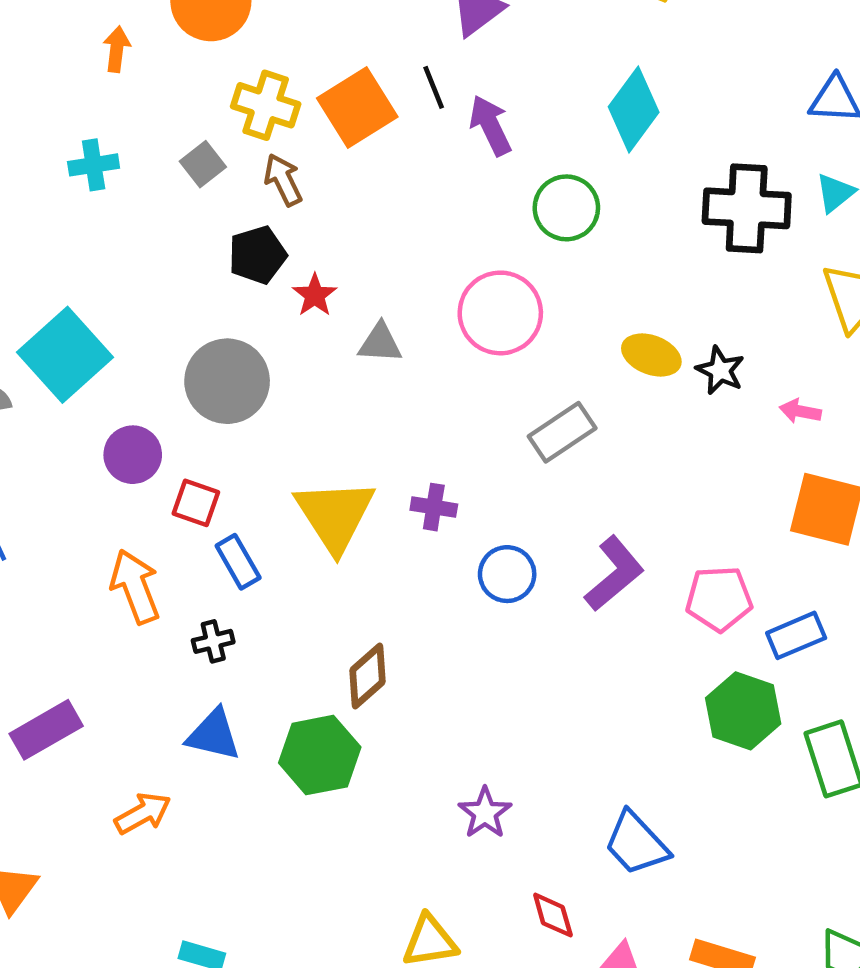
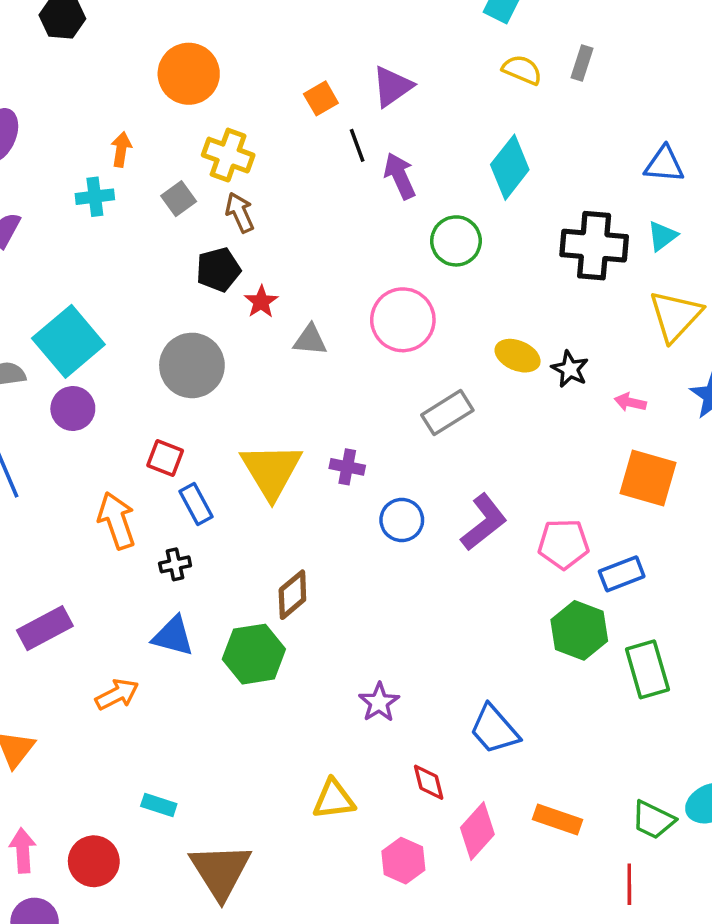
orange arrow: (117, 49) -> (121, 149), moved
orange square: (357, 108) -> (321, 98), moved, size x0.6
purple circle: (133, 455) -> (73, 409), moved

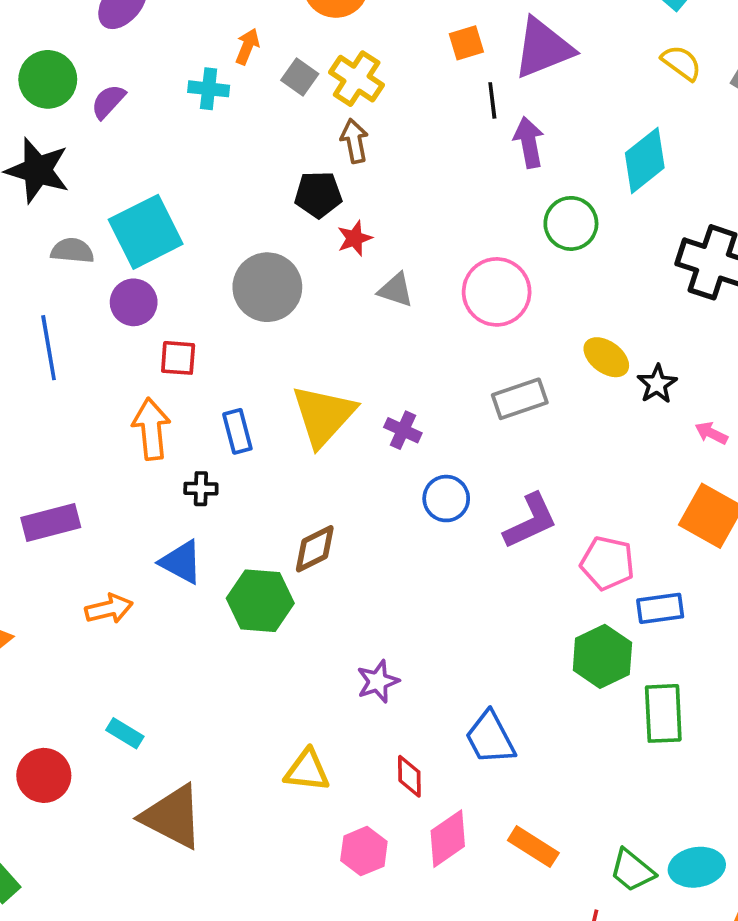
purple triangle: (392, 86) -> (543, 48), size x1.4
gray square: (179, 199) -> (300, 77), moved, turned -32
red square: (165, 458) -> (178, 358), moved, turned -30
brown triangle: (220, 871) -> (172, 817), turned -44

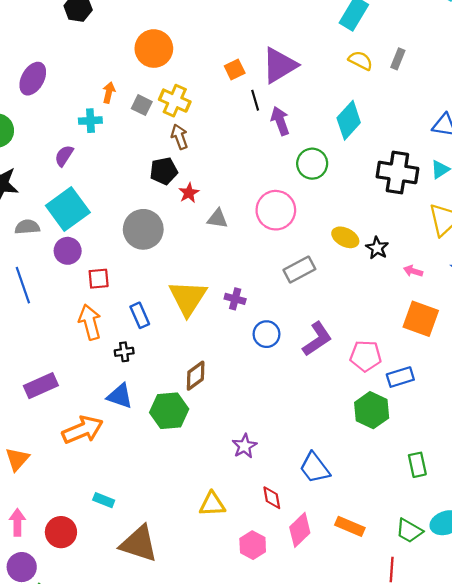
purple semicircle: (108, 102) -> (64, 156), moved
orange arrow: (109, 609) -> (83, 430), size x1.5
green rectangle: (663, 713) -> (417, 465), moved, size x0.7

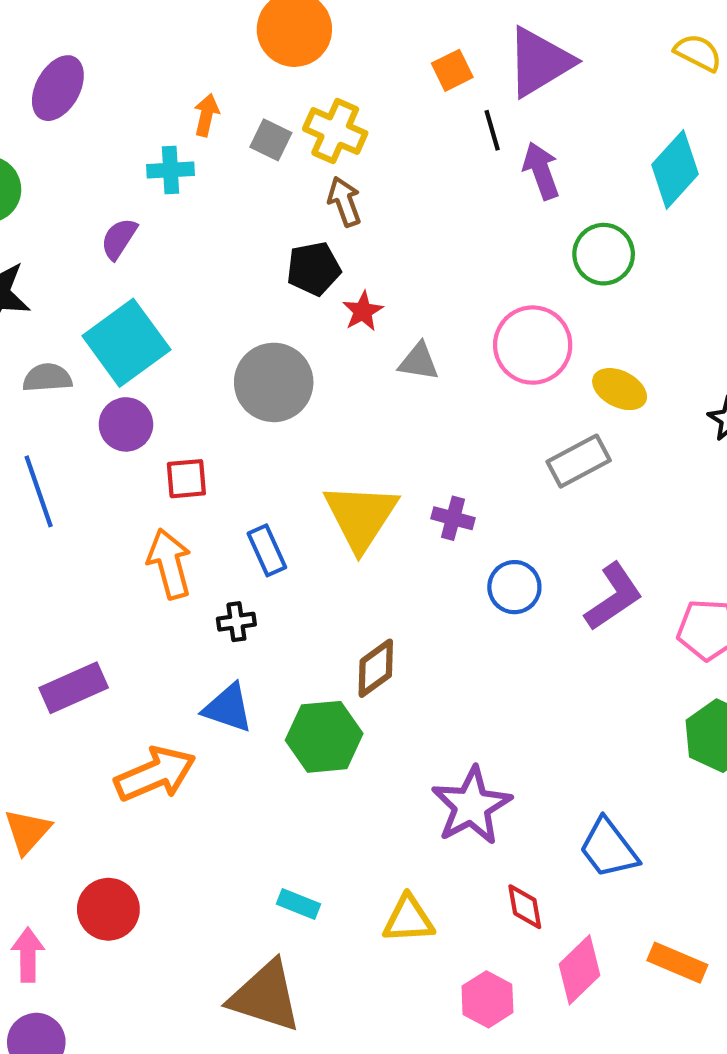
yellow ellipse: (345, 237) -> (620, 389), moved
purple star: (245, 446) -> (471, 806), size x1.6
cyan rectangle: (104, 500) -> (299, 904), moved
red circle: (61, 532) -> (108, 909), moved

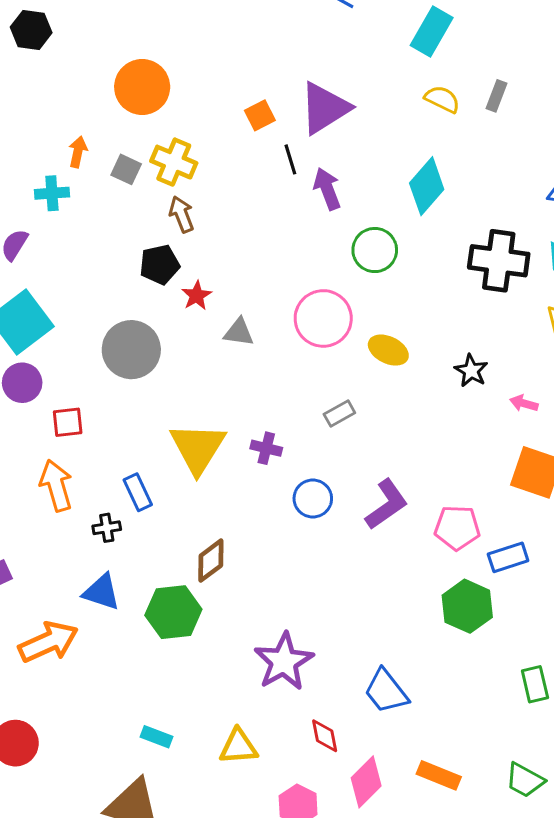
gray rectangle: (579, 461) -> (339, 414), moved, size x0.7
blue rectangle: (267, 550) -> (138, 492), moved

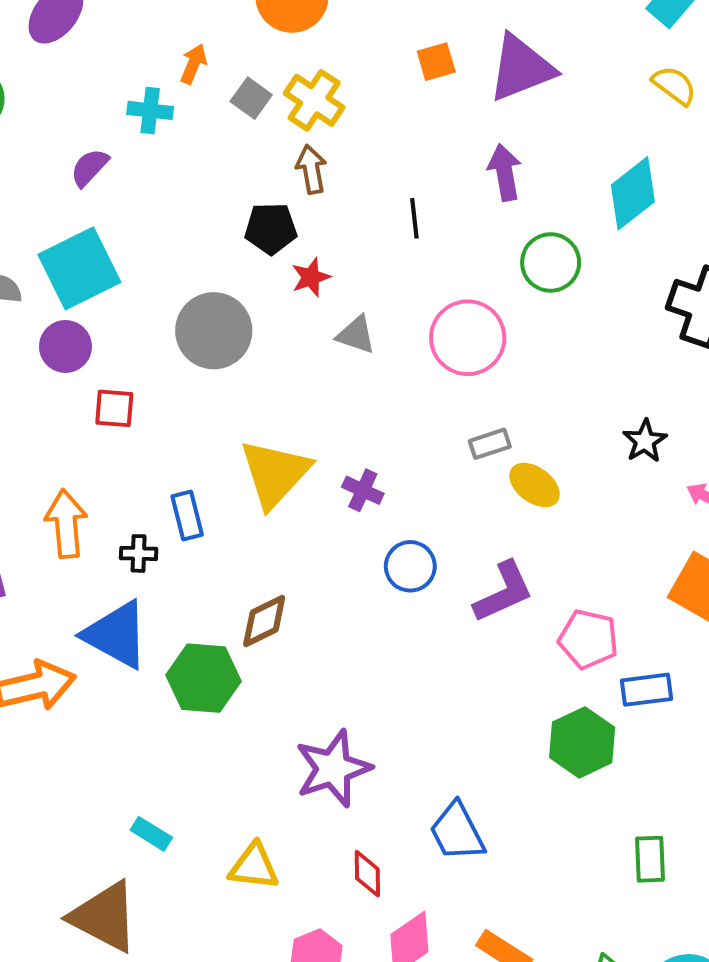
black line: (290, 159) -> (414, 218), moved
yellow ellipse: (388, 350) -> (535, 485), moved
gray rectangle: (339, 414) -> (490, 444), moved
orange arrow: (56, 486) -> (66, 524), moved
blue triangle: (102, 592) -> (116, 635), size x1.4

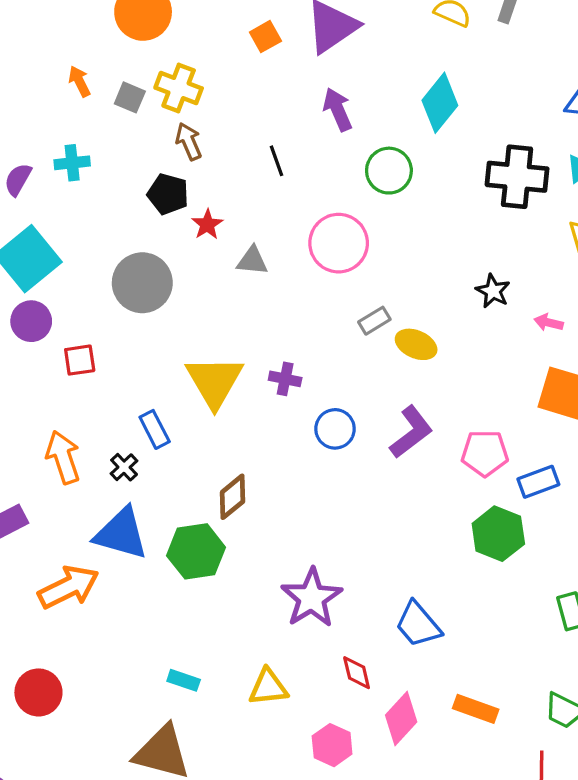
orange arrow: (194, 64) -> (79, 81), turned -36
cyan cross: (150, 110) -> (72, 163), moved
black pentagon: (271, 228) -> (168, 194), turned 30
black cross: (139, 553) -> (124, 467), turned -32

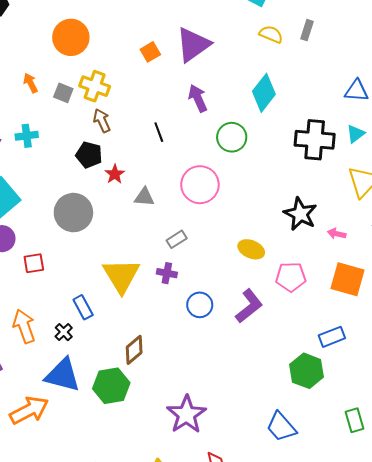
black star: (493, 291) -> (300, 214), size x1.5
gray rectangle: (374, 321) -> (177, 239), moved
pink pentagon: (485, 453) -> (291, 277), moved
blue trapezoid: (418, 624) -> (281, 427), moved

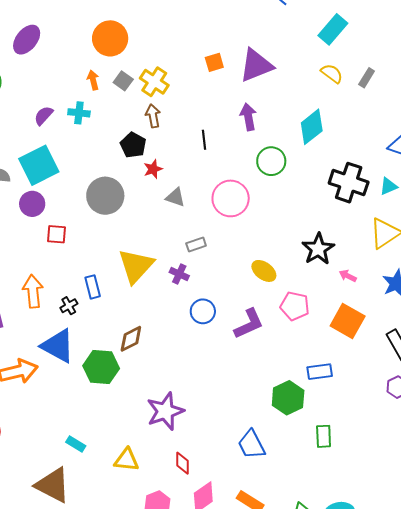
orange circle: (71, 37) -> (110, 38), moved
orange arrow: (30, 83) -> (93, 80), moved
green rectangle: (354, 420) -> (324, 436), moved

